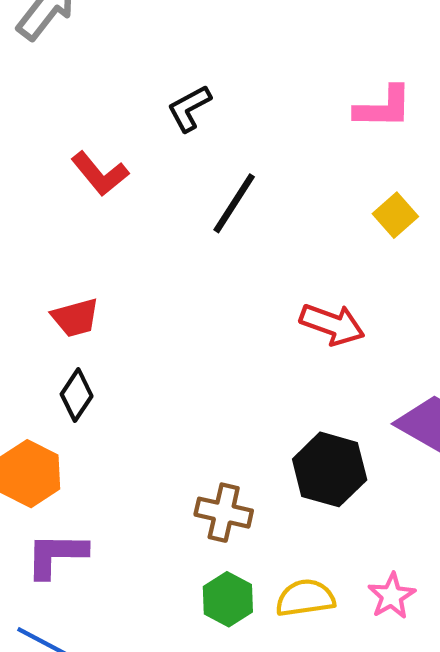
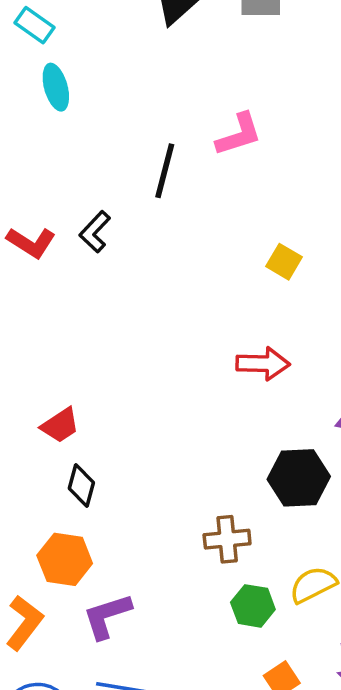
pink L-shape: (383, 107) -> (239, 135), moved
red L-shape: (100, 174) -> (31, 243), moved
black line: (234, 203) -> (165, 171), moved

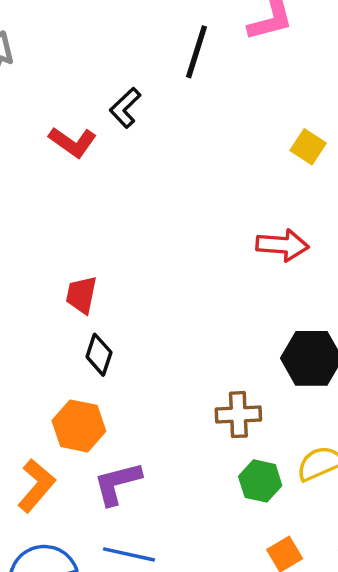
red L-shape: (31, 243) -> (73, 142), moved
red trapezoid: (60, 425) -> (81, 295), turned 132

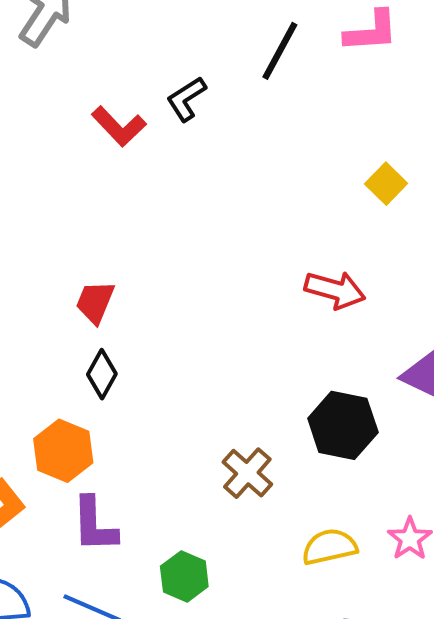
brown cross: (238, 415) -> (247, 473), turned 33
green hexagon: (260, 481) -> (184, 576), moved
purple L-shape: (117, 483) -> (94, 525), turned -88

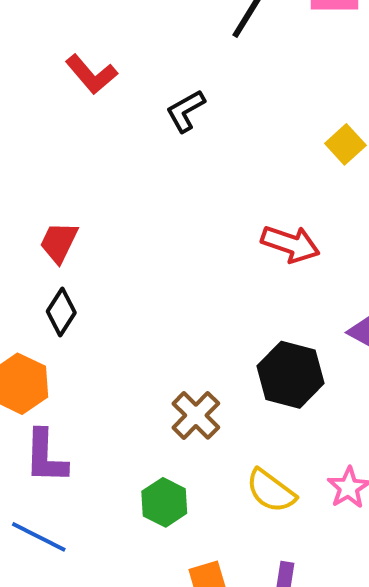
black L-shape: (186, 99) -> (186, 111), moved
yellow semicircle: (330, 547) -> (271, 491), turned -134
green hexagon: (184, 576) -> (164, 502), moved

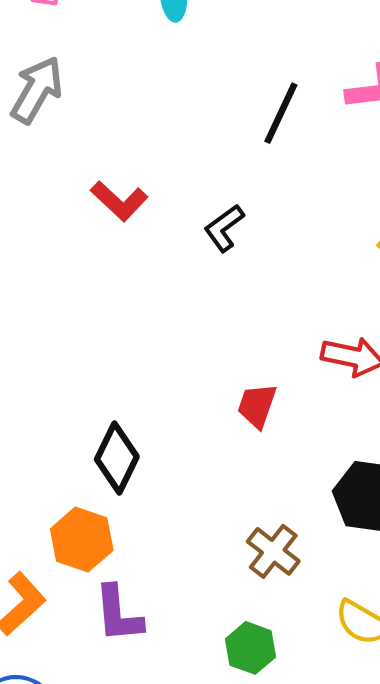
red trapezoid: (59, 242) -> (257, 406), moved
black diamond: (61, 312) -> (117, 458), size x1.4

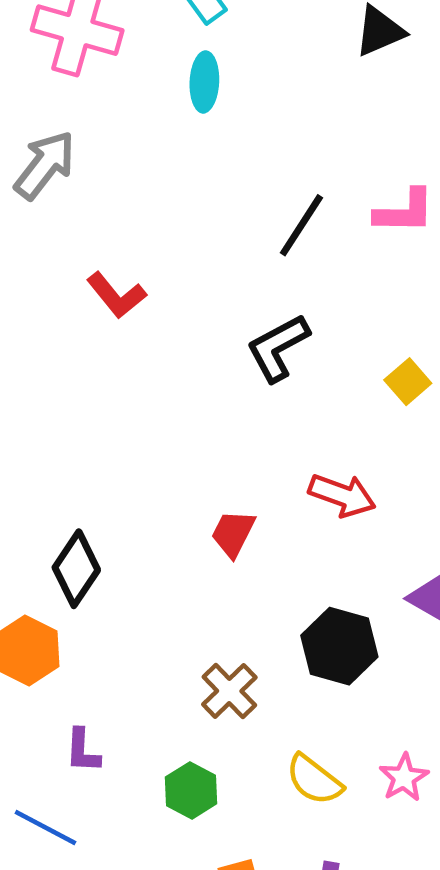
black L-shape: (224, 228) -> (278, 348), moved, size x1.4
purple L-shape: (118, 614) -> (83, 751), moved, size x0.7

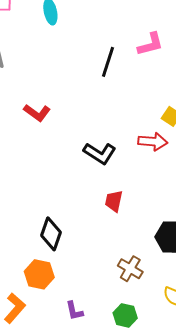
black L-shape: (278, 348) -> (100, 153), moved, turned -104
red arrow: (342, 495) -> (153, 142), moved

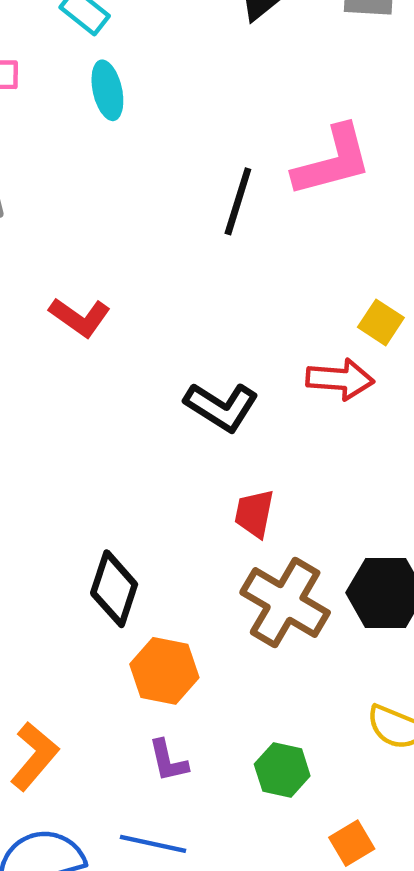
pink L-shape: (150, 44) -> (333, 161), size x1.4
brown cross: (130, 269) -> (285, 602), moved, size x1.5
orange hexagon: (39, 274) -> (164, 671), moved

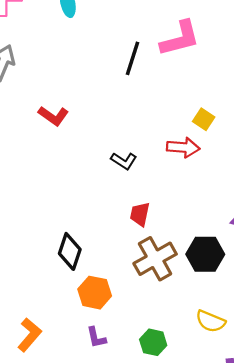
black L-shape: (221, 407) -> (124, 161), size x0.7
brown cross: (285, 602) -> (155, 259), turned 30

